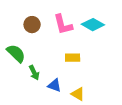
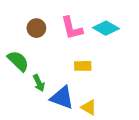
blue triangle: (54, 85) -> (62, 98), size x1.5

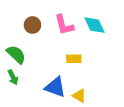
cyan diamond: (106, 28) -> (95, 25), turned 35
green arrow: (39, 83) -> (13, 77), moved

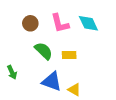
green semicircle: (16, 54) -> (44, 51), moved

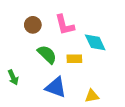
cyan diamond: (88, 23) -> (95, 42), moved
yellow triangle: (74, 90) -> (92, 96), moved, turned -40

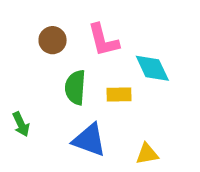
green semicircle: (47, 54) -> (75, 87), turned -130

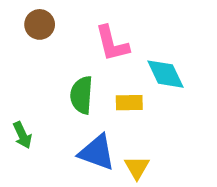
brown circle: (53, 40) -> (40, 24), moved
yellow triangle: (147, 154) -> (137, 168), moved, turned -50

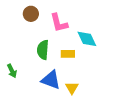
brown circle: (40, 24) -> (31, 14), moved

